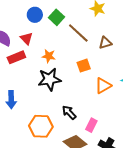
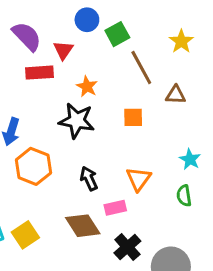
orange triangle: (103, 86) -> (139, 179), moved, turned -42
pink rectangle: (91, 125) -> (115, 208), turned 32
orange hexagon: (41, 126) -> (33, 166), moved

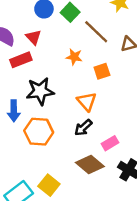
orange star: (87, 87) -> (74, 57), moved
black star: (77, 121) -> (40, 91), moved
black arrow: (89, 179) -> (83, 128), turned -90
orange triangle: (139, 179) -> (87, 101), moved

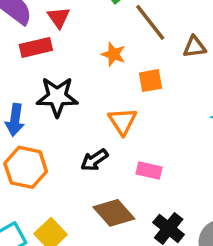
black arrow: (83, 128) -> (94, 160), moved
orange hexagon: (39, 132) -> (26, 167), moved
pink rectangle: (110, 143) -> (149, 170), moved, turned 35

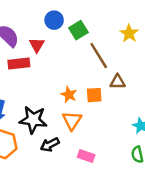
brown triangle: (194, 47) -> (118, 82), moved
orange star: (113, 54) -> (69, 95), moved
black star: (57, 97) -> (33, 120), moved

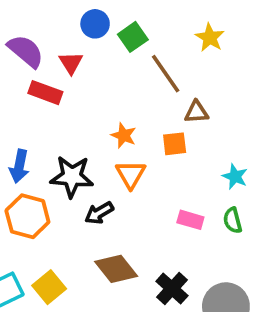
red rectangle: (19, 64) -> (45, 93), turned 30
orange square: (94, 95) -> (175, 144), moved
pink rectangle: (86, 156) -> (190, 220), moved

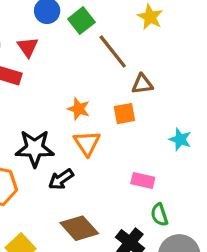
green semicircle: (233, 220) -> (159, 215), moved

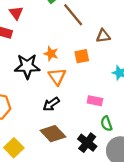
brown triangle: (142, 84) -> (103, 36), moved
black star: (35, 148) -> (27, 66), moved
black arrow: (61, 179) -> (51, 104), moved

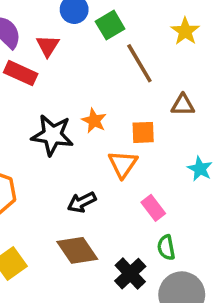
orange triangle: (57, 77) -> (123, 164), moved
pink rectangle: (95, 101) -> (153, 208), turned 32

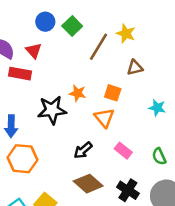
yellow star: (185, 31) -> (126, 34), moved
brown line: (139, 63) -> (99, 47), turned 76
orange square: (143, 132) -> (113, 93), turned 35
pink rectangle: (153, 208) -> (123, 151), moved
green semicircle: (166, 248) -> (159, 156), moved

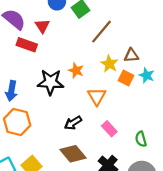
yellow star: (126, 34) -> (109, 64), moved
orange square: (113, 93) -> (126, 78), moved
cyan star: (157, 108) -> (147, 75), moved

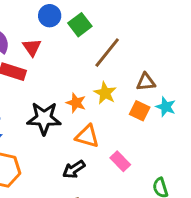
yellow star: (109, 64) -> (105, 93), moved
orange triangle: (97, 96) -> (87, 136), moved, turned -42
pink rectangle: (109, 129) -> (120, 161), moved

